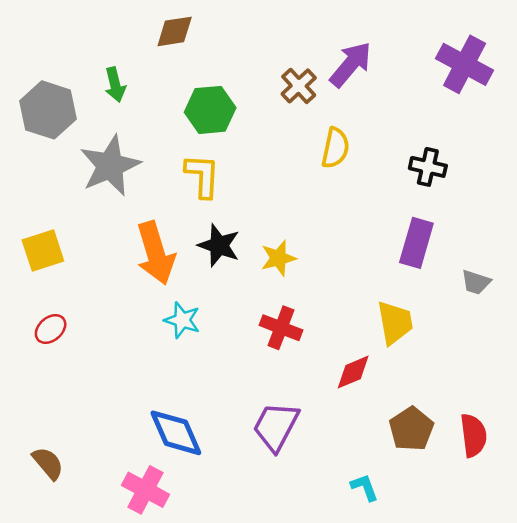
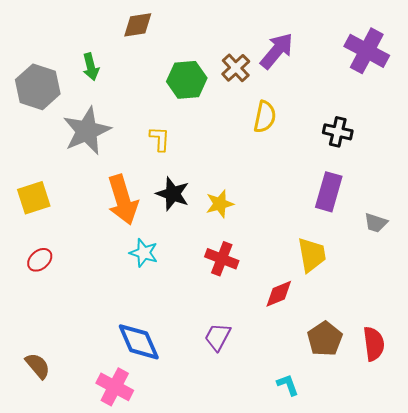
green hexagon: (210, 110) -> (187, 80), moved
yellow L-shape: (202, 176) -> (160, 139), size x0.7
purple trapezoid: (276, 426) -> (218, 337), size x0.7

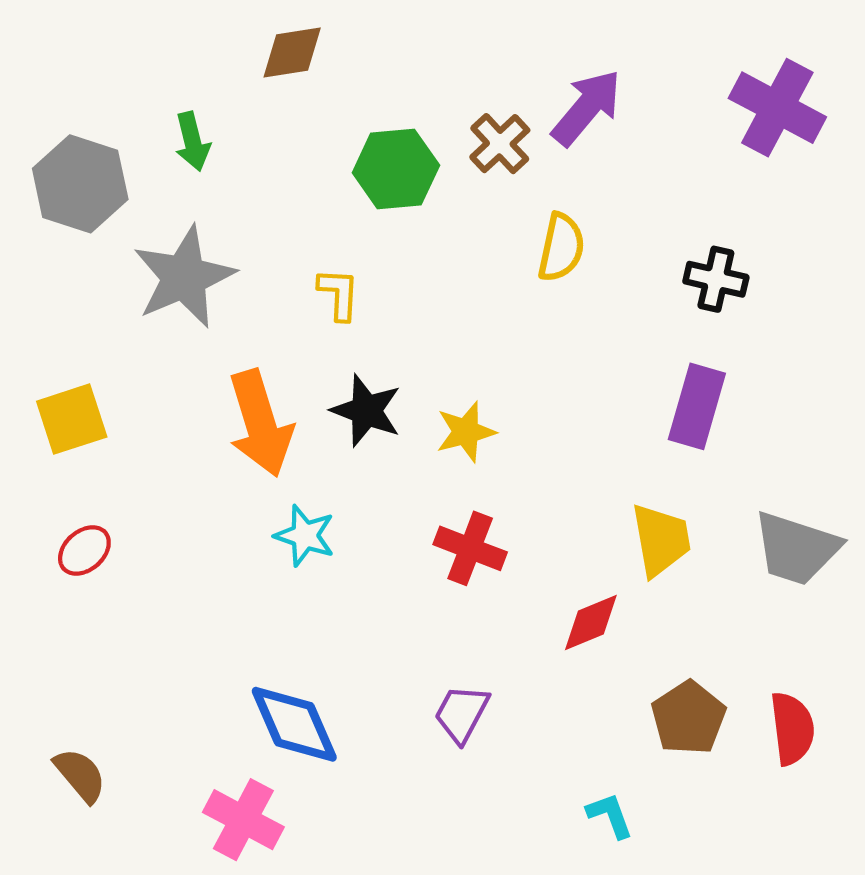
gray trapezoid: (376, 223) -> (796, 548), moved, size x1.8

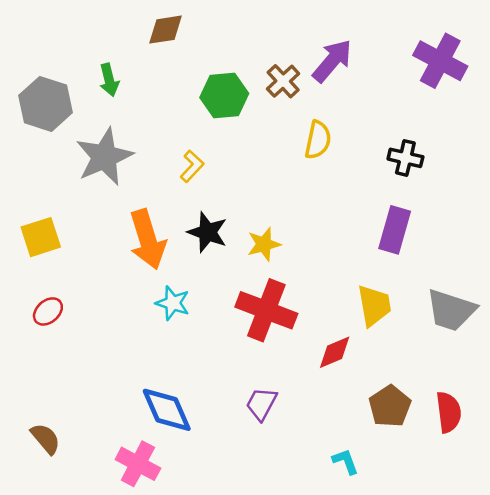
yellow L-shape: (339, 294) -> (192, 166), turned 40
red cross: (470, 548) -> (266, 310), size x1.5

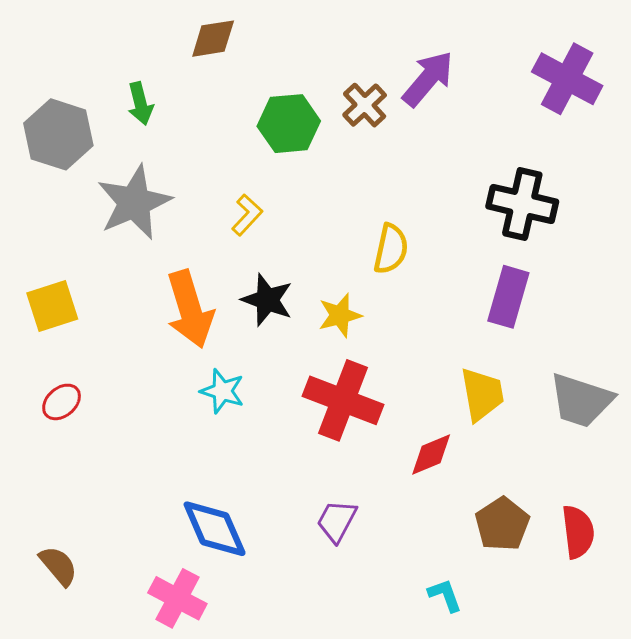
yellow semicircle: (318, 140) -> (391, 249), moved
black cross: (405, 158) -> (522, 204), size x1.5

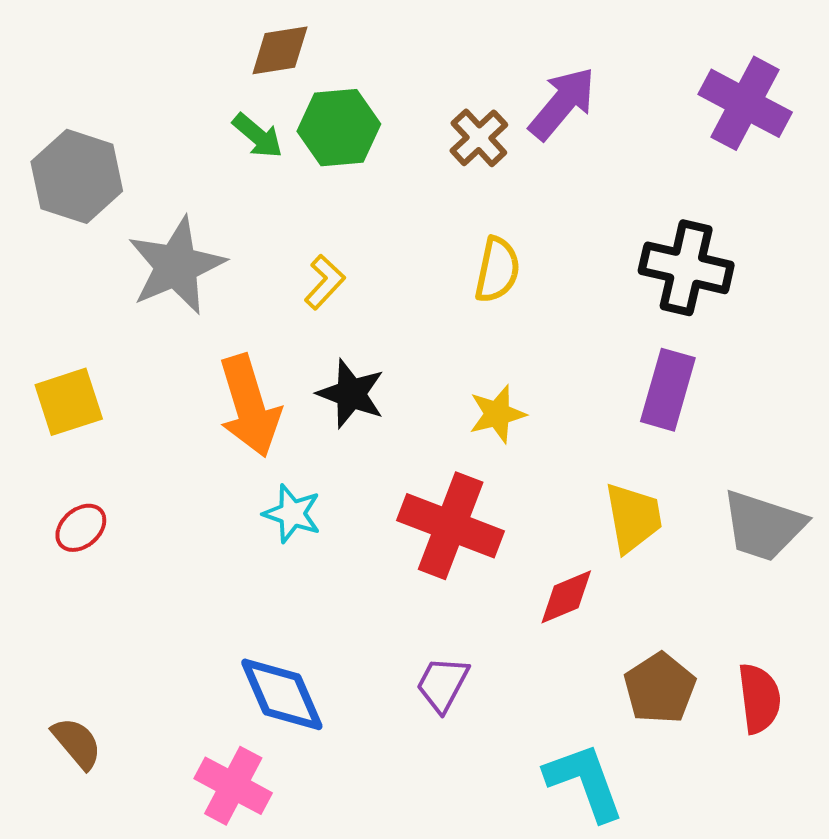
green arrow: (140, 103) -> (258, 136), moved, turned -36
green hexagon: (289, 124) -> (339, 128), moved
yellow semicircle: (391, 249) -> (497, 270), moved
yellow star: (340, 315) -> (497, 414), moved
cyan L-shape: (445, 595) -> (585, 782), size x1.8

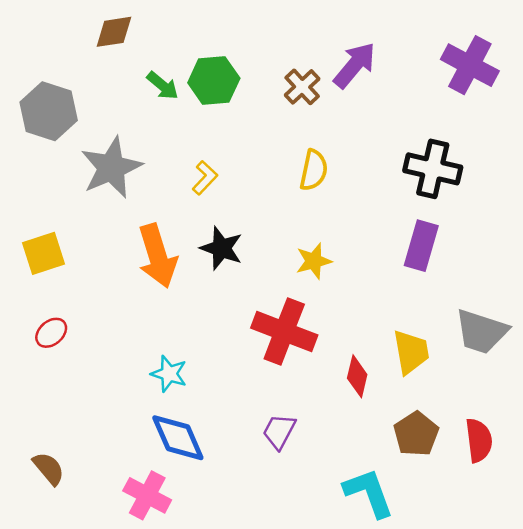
brown diamond: (280, 50) -> (114, 32), moved
cyan star: (292, 514) -> (169, 374), moved
yellow trapezoid: (633, 518) -> (411, 352), moved
red diamond: (566, 597) -> (357, 376), turned -54

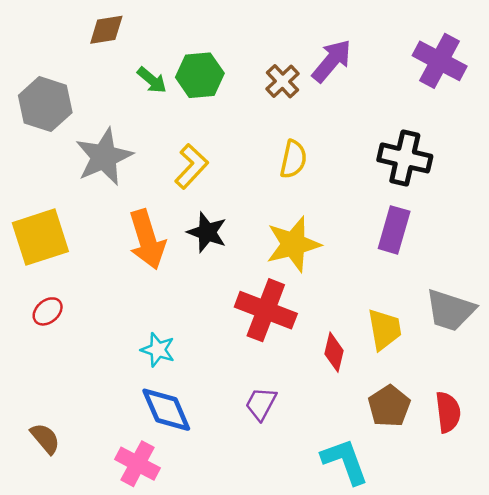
yellow L-shape: (205, 178) -> (191, 166), size x1.4
yellow square: (43, 253) -> (40, 237), size x1.4
yellow star: (314, 261) -> (293, 244), size x1.6

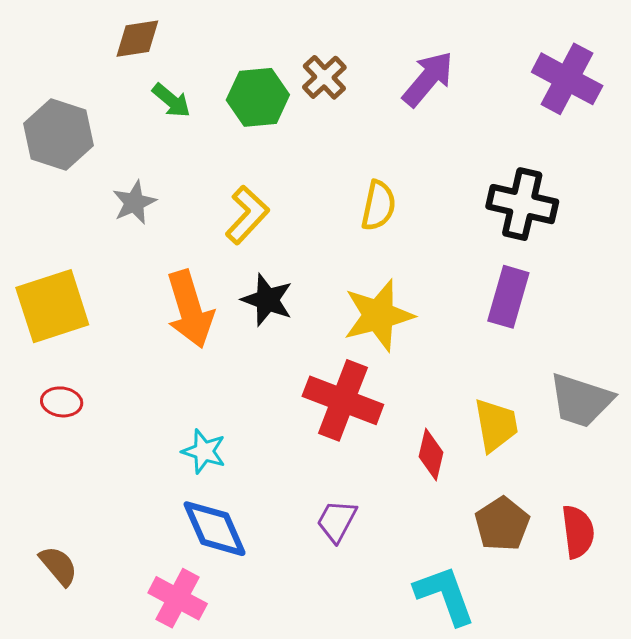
green arrow: (152, 80) -> (171, 100), moved
brown cross: (283, 81) -> (324, 77), moved
gray star: (104, 157) -> (134, 202), size x0.6
red ellipse: (48, 311) -> (62, 402), turned 48

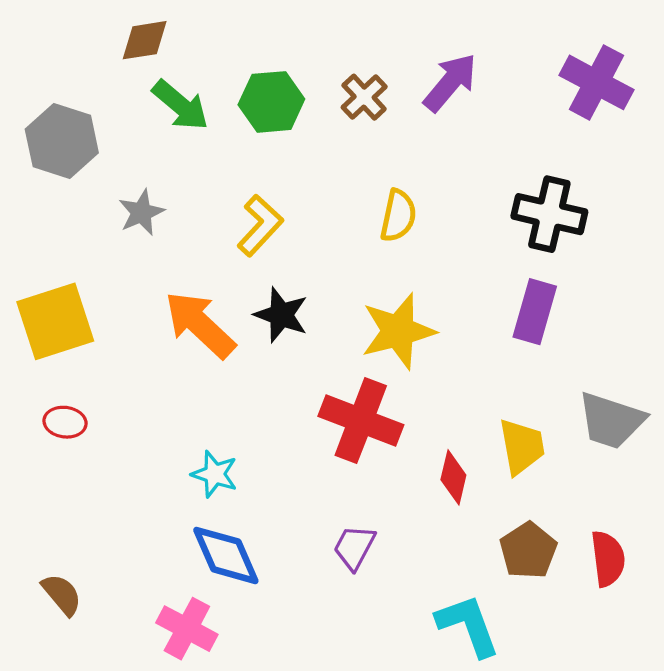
brown cross: (324, 77) -> (364, 97), moved
green arrow: (171, 100) -> (180, 105), size x1.4
orange arrow: (190, 309) -> (200, 325), turned 150

